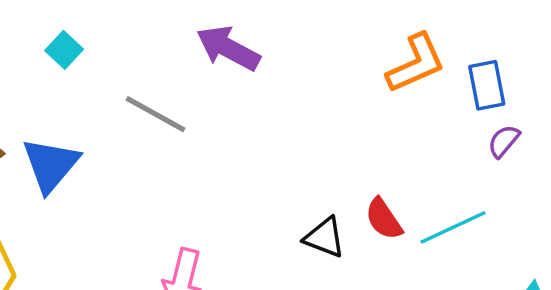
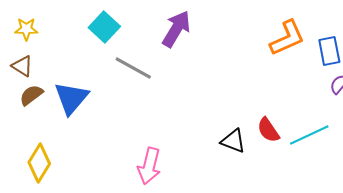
purple arrow: (228, 48) -> (176, 29), turned 93
cyan square: (64, 50) -> (104, 27), moved, size x1.4

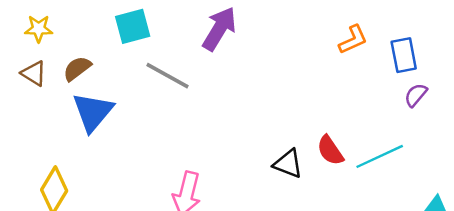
cyan square: (104, 27) -> (133, 26), turned 32
orange L-shape: (287, 38) -> (353, 40), size x0.7
brown semicircle: (31, 95) -> (77, 68), moved

